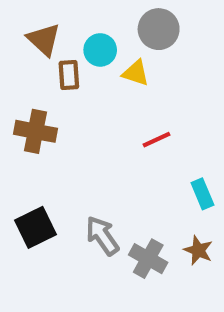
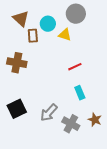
cyan rectangle: (202, 194) -> (80, 93), moved
gray arrow: (102, 236) -> (49, 113), turned -102

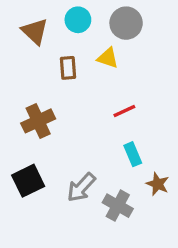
cyan circle: (48, 24) -> (78, 20), moved
brown rectangle: (33, 36) -> (68, 68), moved
brown cross: (17, 63) -> (38, 121), moved, turned -36
brown star: (95, 120) -> (158, 184), moved

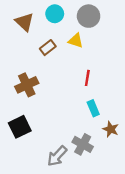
brown rectangle: (68, 68) -> (48, 48), turned 56
red line: (124, 111) -> (87, 78), turned -56
gray arrow: (81, 187) -> (57, 156), moved

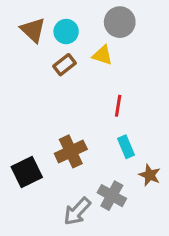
cyan circle: (55, 14) -> (66, 32), moved
brown cross: (27, 85) -> (71, 151), moved

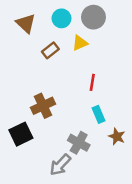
cyan circle: (66, 32) -> (61, 18), moved
yellow triangle: (102, 55) -> (80, 43), turned -42
brown cross: (71, 151) -> (43, 106), moved
gray cross: (112, 196) -> (79, 143), moved

